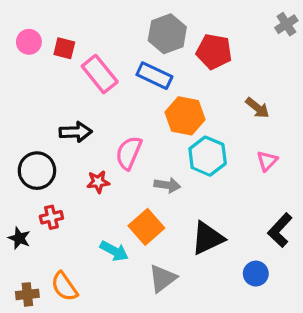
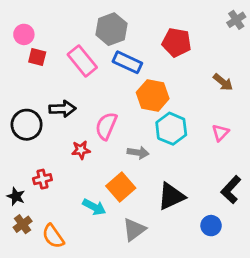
gray hexagon: (167, 34) -> (111, 29), moved
red square: (64, 48) -> (37, 57), moved
brown arrow: (257, 108) -> (223, 82), moved
black circle: (37, 171) -> (27, 125), moved
brown cross: (27, 294) -> (23, 224), moved, turned -30

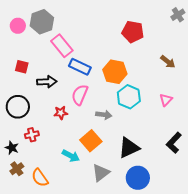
gray hexagon: (111, 29) -> (42, 22), moved
red square: (37, 57) -> (22, 67), moved
blue rectangle: (127, 62) -> (80, 67), moved
black circle: (27, 125) -> (18, 107), moved
blue circle: (211, 226) -> (138, 178), moved, size x1.5

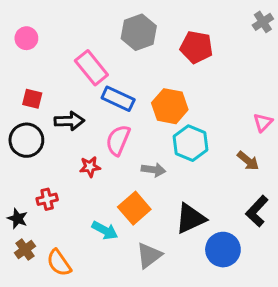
gray hexagon: (42, 22) -> (139, 32), moved
brown arrow: (168, 62) -> (248, 161), moved
pink triangle: (166, 100) -> (263, 122), moved
black circle: (18, 107) -> (26, 140), moved
blue circle: (138, 178) -> (223, 250), moved

